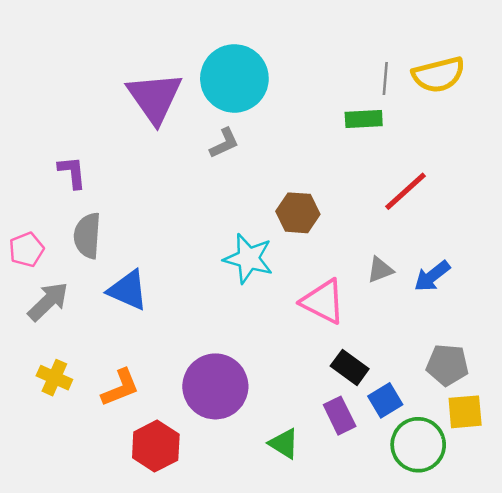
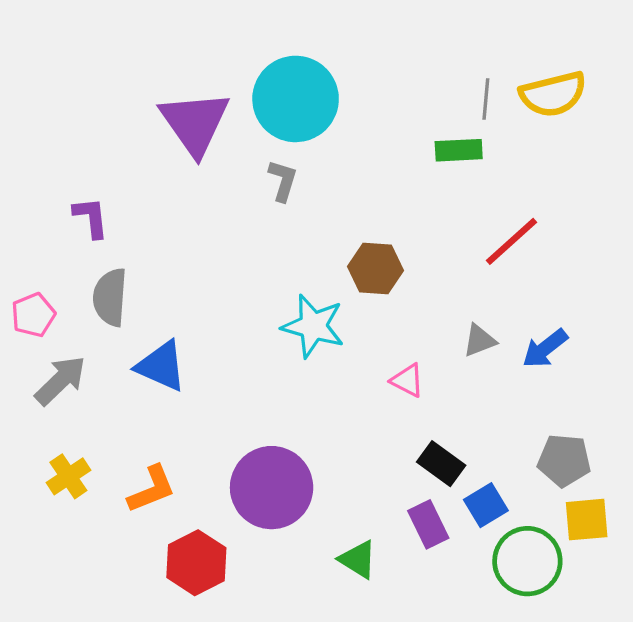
gray L-shape: (224, 143) -> (283, 181), turned -48
pink triangle: (323, 302) -> (407, 380), size x0.6
yellow cross: (54, 378) -> (68, 476), turned 32

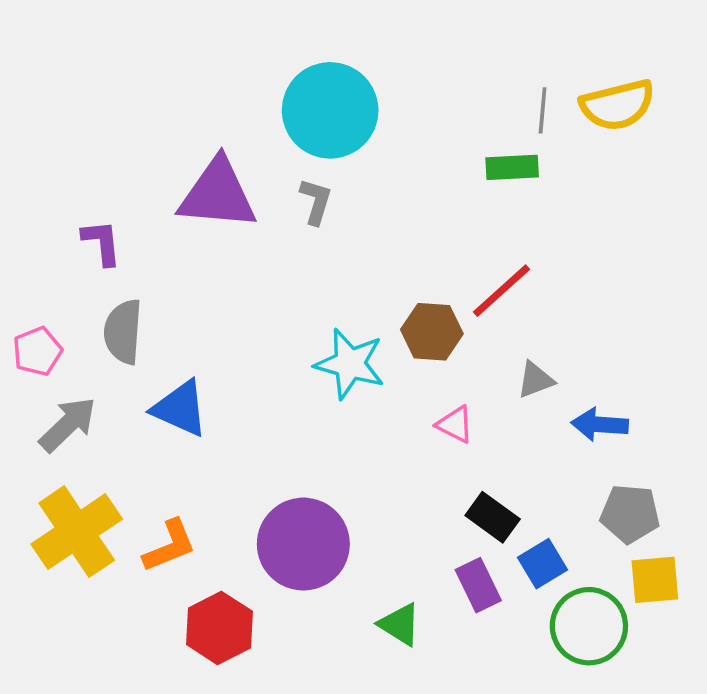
purple triangle: (195, 123) -> (218, 194), moved, turned -50
red line: (511, 241) -> (501, 291), moved
brown hexagon: (376, 268) -> (432, 332), moved
blue arrow: (545, 348) -> (600, 425), moved, turned 42
yellow cross: (68, 476) -> (77, 532), size x1.8

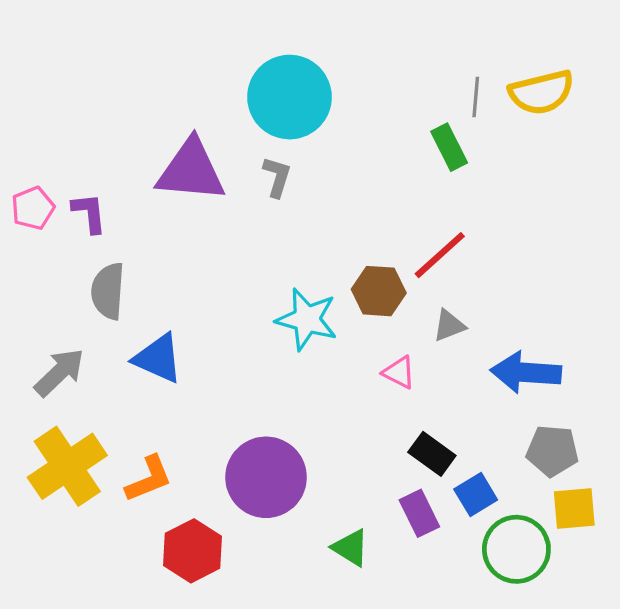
green rectangle: (512, 167) -> (449, 147), turned 66
pink pentagon: (37, 351) -> (33, 208), moved
gray triangle: (535, 380) -> (449, 326), moved
blue arrow: (600, 425) -> (526, 372), size x1.4

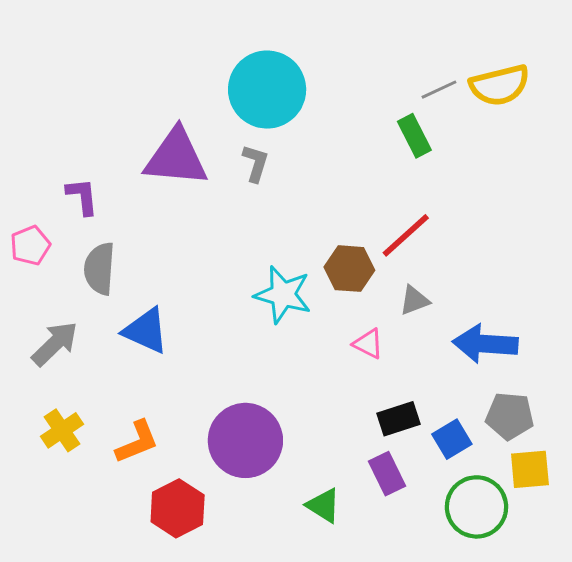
gray line: (476, 97) -> (439, 90), turned 60
pink pentagon: (33, 208) -> (30, 245), moved
black rectangle: (432, 454) -> (399, 419), turned -54
yellow cross: (67, 466) -> (62, 430), size x0.6
blue square: (476, 495) -> (452, 439), moved

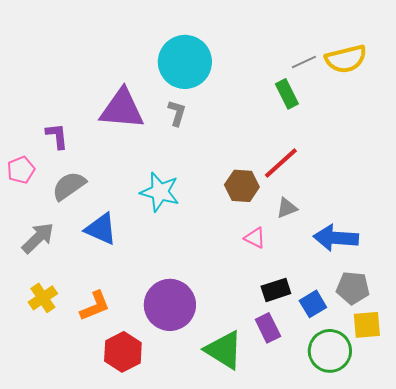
gray semicircle: (100, 269) -> (69, 186), turned 51
cyan star: (283, 295) -> (160, 192), moved
green triangle: (323, 505) -> (224, 350), size x1.6

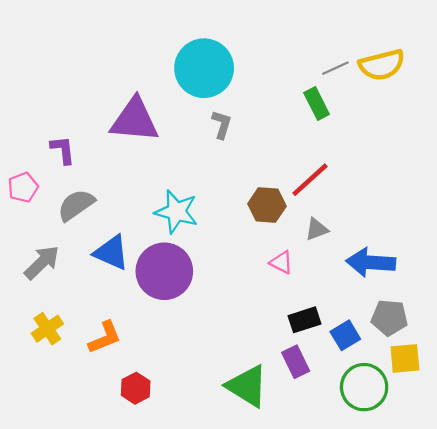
gray L-shape: (177, 113) -> (222, 124), moved
purple circle: (170, 305) -> (164, 271), moved
red hexagon: (123, 352) -> (136, 388), size x0.7

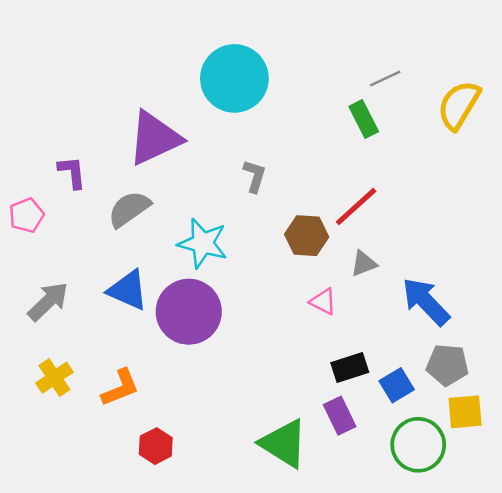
yellow semicircle: (382, 65) -> (459, 105), moved, turned 135
purple triangle: (135, 120) -> (155, 138), turned -30
gray L-shape: (222, 124) -> (255, 176), moved
gray semicircle: (76, 205) -> (129, 209), moved
blue arrow: (371, 262) -> (426, 302), turned 42

